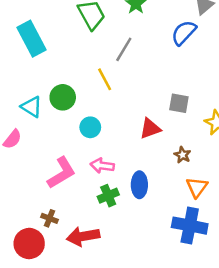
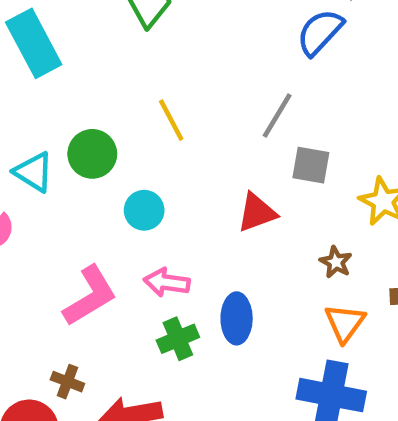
gray line: (124, 49) -> (277, 116), moved
brown star: (183, 155) -> (336, 262), moved

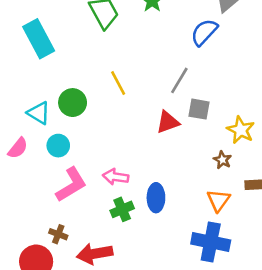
cyan circle: (144, 210) -> (58, 146), moved
red triangle: (257, 213) -> (168, 122), moved
brown star: (336, 262) -> (222, 160), moved

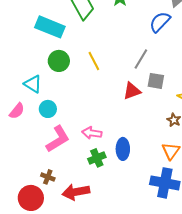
cyan rectangle: (39, 39) -> (50, 27), moved, turned -40
green circle: (73, 103) -> (59, 61), moved

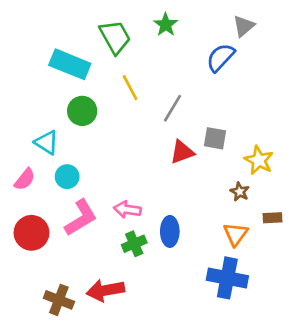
gray line: (141, 59) -> (173, 108), moved
yellow line: (94, 61) -> (130, 88), moved
brown cross: (48, 177) -> (59, 300), moved, size x1.5
red circle: (31, 198) -> (31, 233), moved

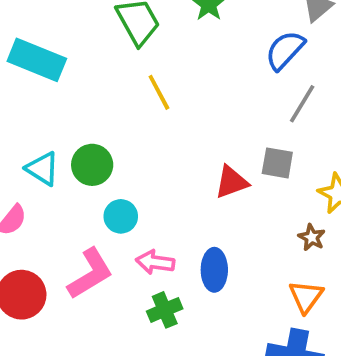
cyan rectangle: (70, 64) -> (37, 60), moved
gray line: (173, 108) -> (302, 104), moved
green circle: (82, 111) -> (92, 165), moved
cyan circle: (67, 177) -> (121, 216), moved
blue ellipse: (170, 231) -> (214, 270), moved

